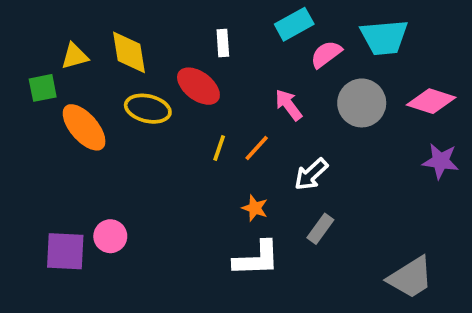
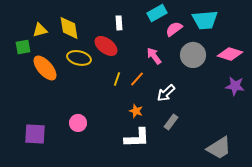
pink circle: (110, 236) -> (78, 123), moved

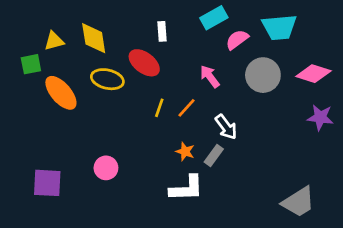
white arrow: (166, 93) -> (226, 127), turned -84
gray rectangle: (171, 122) -> (214, 156), moved

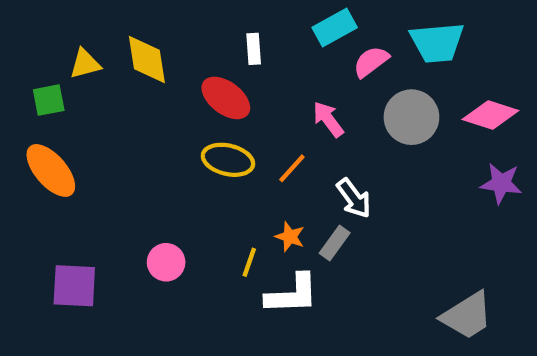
yellow ellipse: (107, 79) -> (228, 160), moved
orange ellipse: (61, 93) -> (51, 170), moved
yellow line: (159, 108) -> (249, 262), moved

